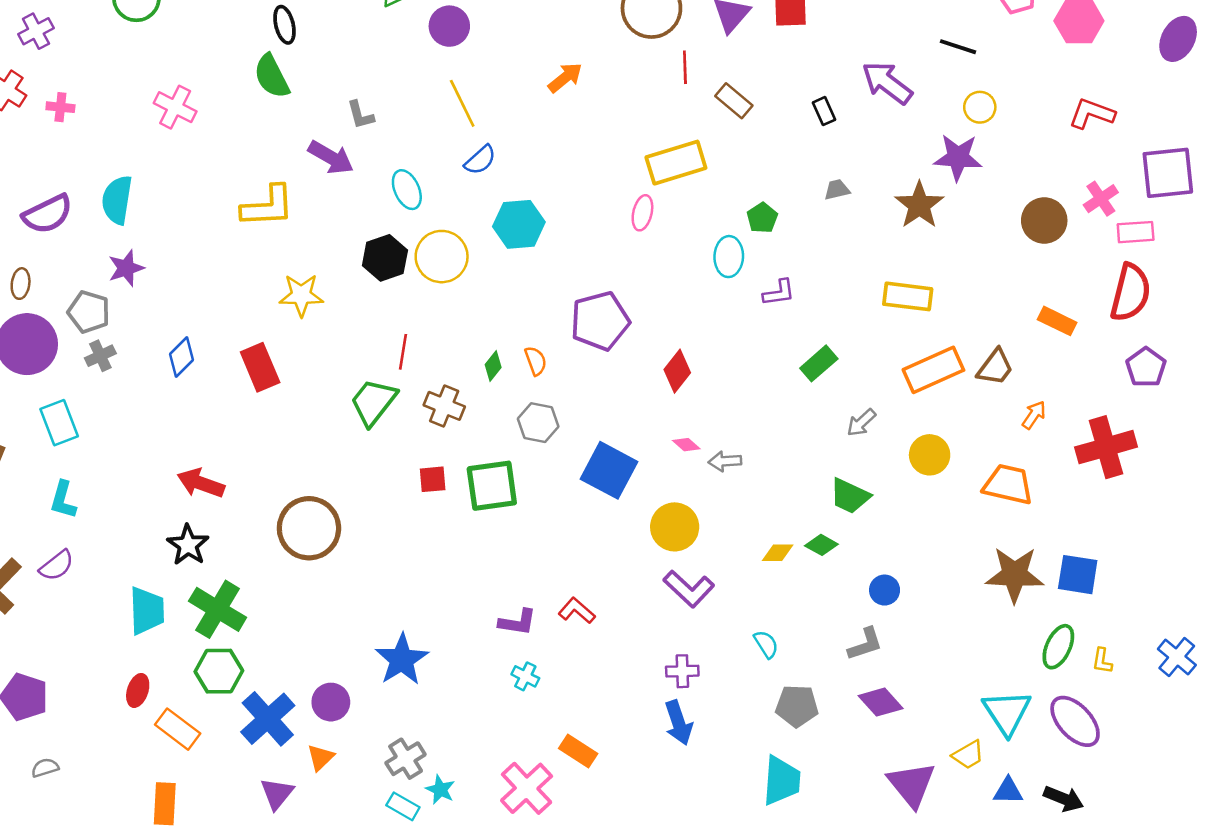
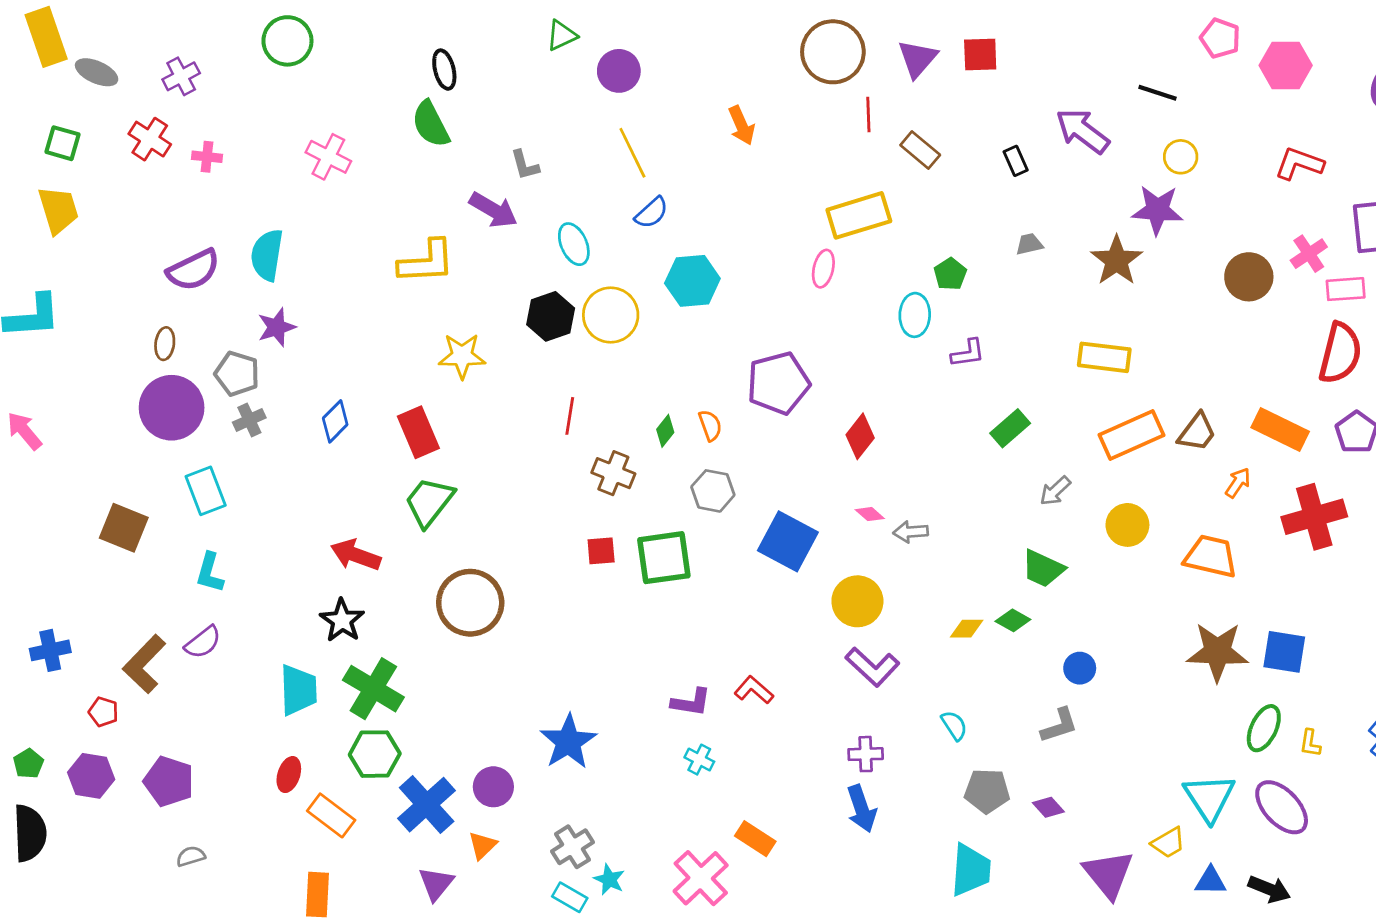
orange arrow: (565, 78) -> (742, 125), turned 105
orange rectangle: (1057, 321) -> (1280, 430), moved, size x1.4
green trapezoid: (373, 402) -> (429, 502), moved
purple diamond: (881, 702) -> (1048, 807), moved, size x0.7

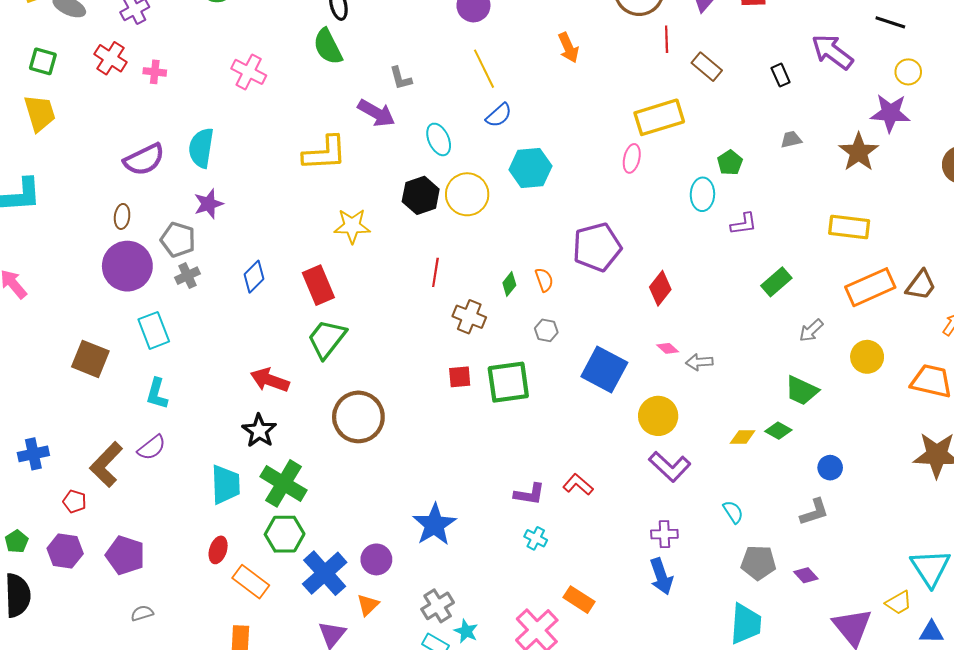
gray hexagon: (713, 491) -> (546, 330), size x0.7

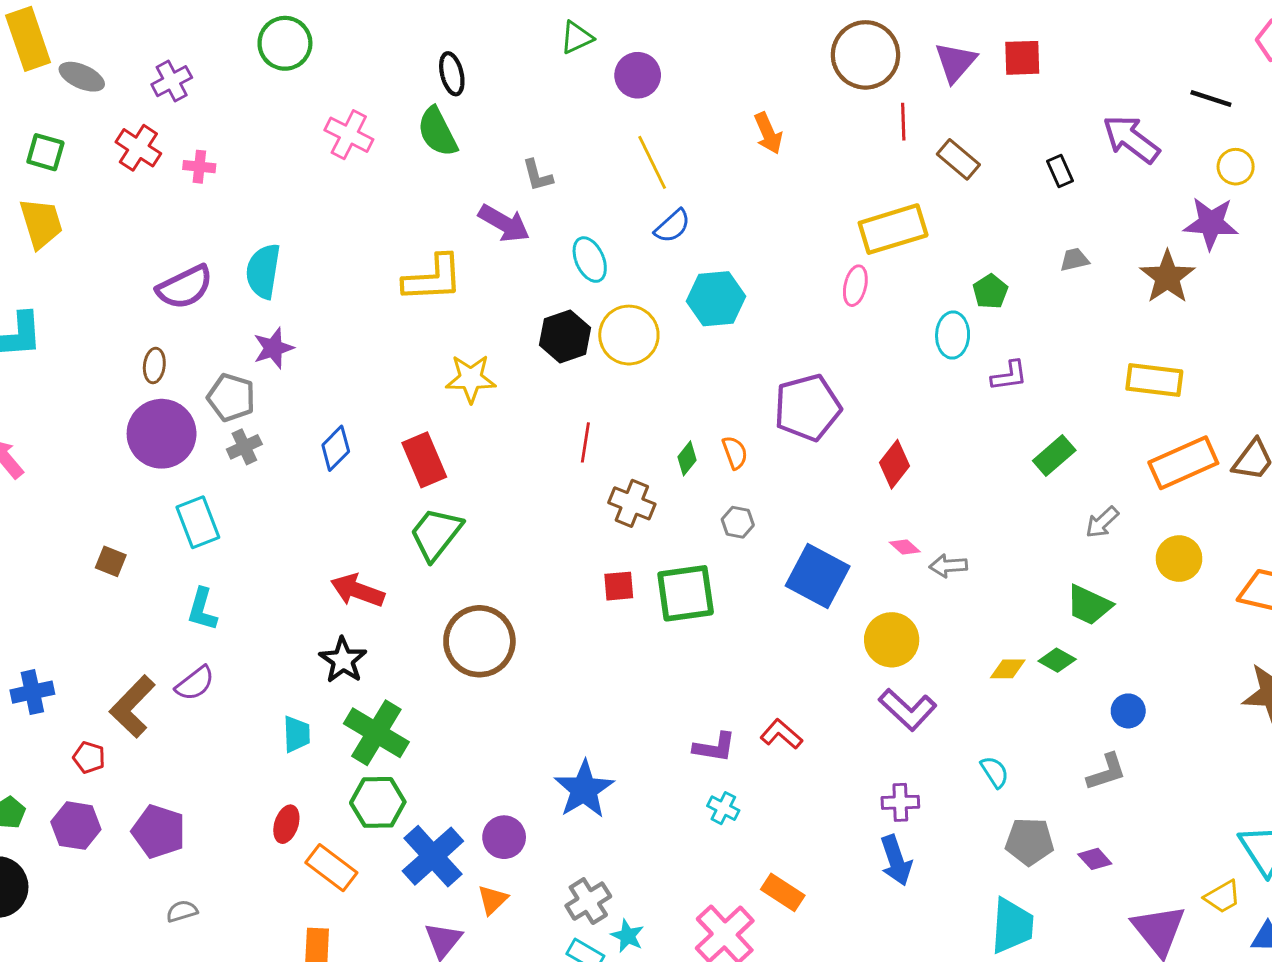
pink cross: (249, 72) -> (349, 135), moved
brown square: (90, 359) -> (111, 561), size x0.6
cyan trapezoid: (225, 485) -> (297, 734), size x0.7

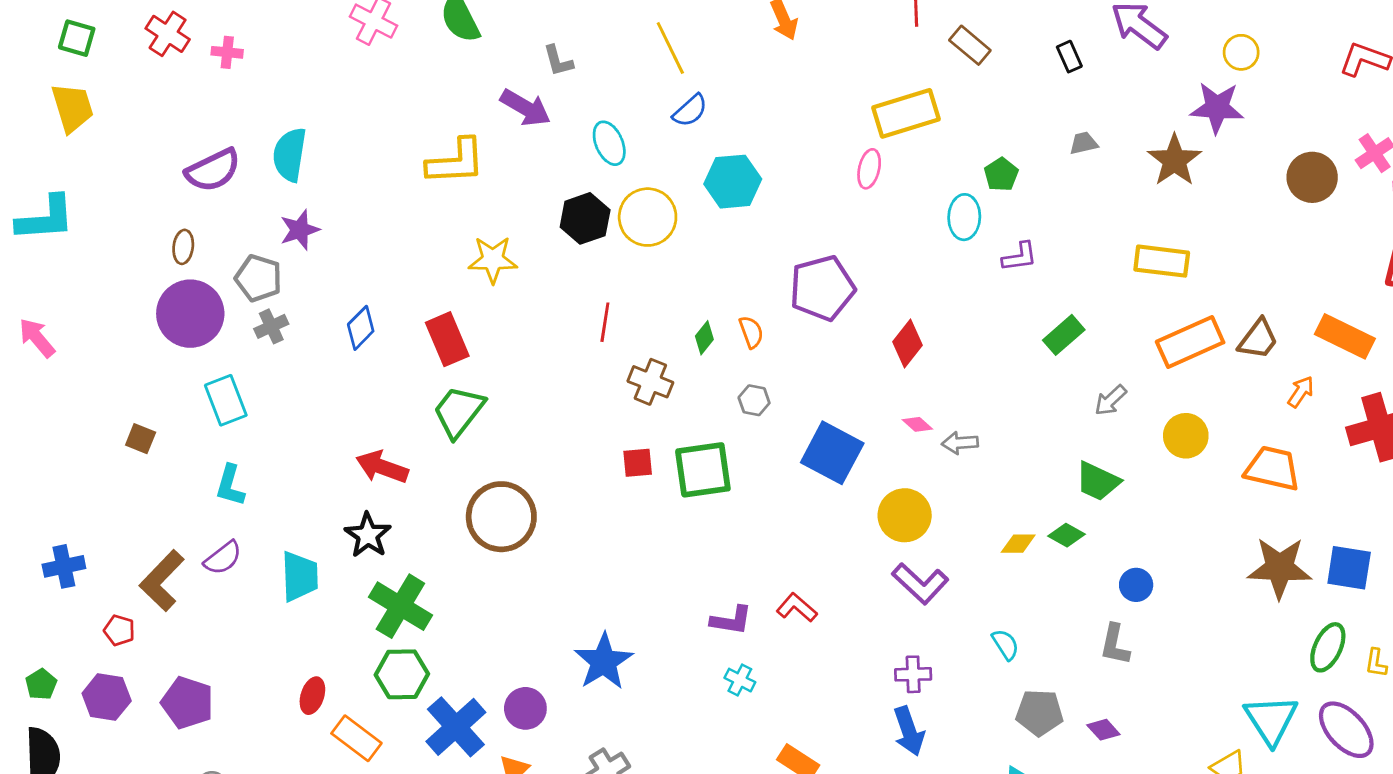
cyan trapezoid: (297, 734) -> (300, 576), moved, size x1.4
gray L-shape: (1106, 772) -> (1115, 645), turned 120

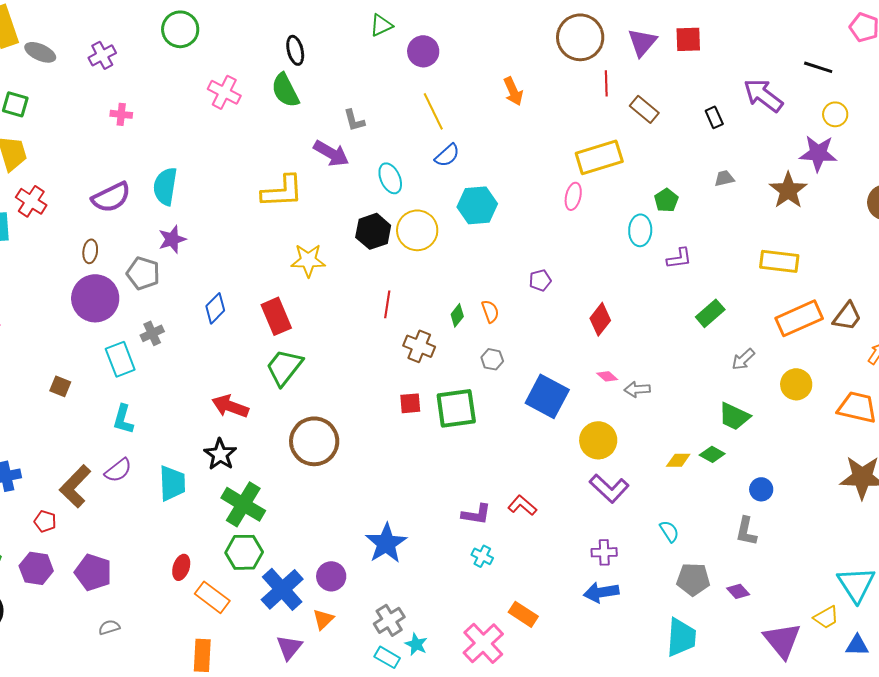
red cross: (168, 34) -> (31, 201), moved
purple pentagon: (822, 288) -> (540, 280), size x0.5
gray cross: (271, 326) -> (152, 333), moved
blue arrow: (909, 731) -> (601, 592), turned 100

